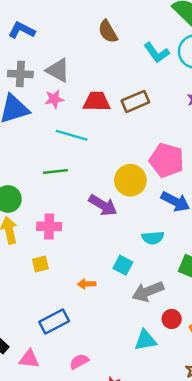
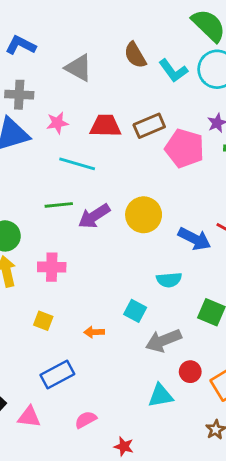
brown semicircle: (108, 32) -> (135, 55), moved
gray triangle: (58, 70) -> (79, 68), moved
pink pentagon: (167, 160) -> (185, 148), moved
purple arrow: (103, 205) -> (94, 216), moved, turned 116
yellow square: (40, 264) -> (43, 321), moved, turned 35

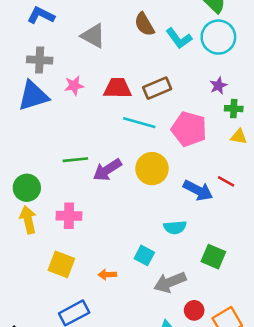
pink pentagon: (185, 148) -> (189, 129), moved
cyan line: (77, 164) -> (139, 123), moved
yellow square: (43, 321) -> (61, 264), size x1.5

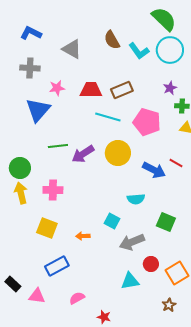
blue triangle: (33, 96) -> (38, 110), moved, turned -32

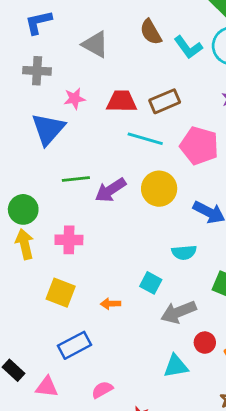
blue L-shape: (31, 33) -> (38, 22), turned -40

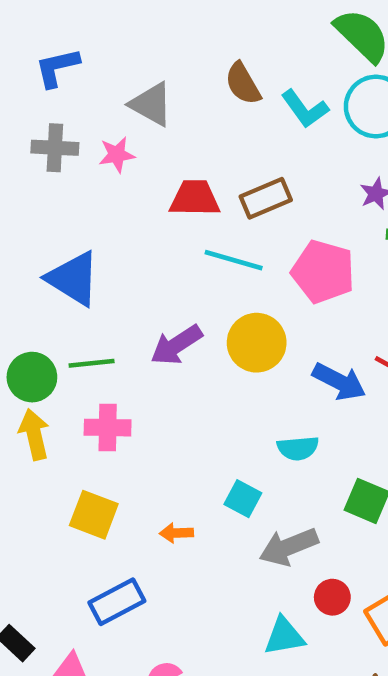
pink star: (74, 99) -> (117, 155), moved
blue triangle: (48, 129) -> (73, 278), moved, turned -39
green line: (76, 179) -> (92, 363), moved

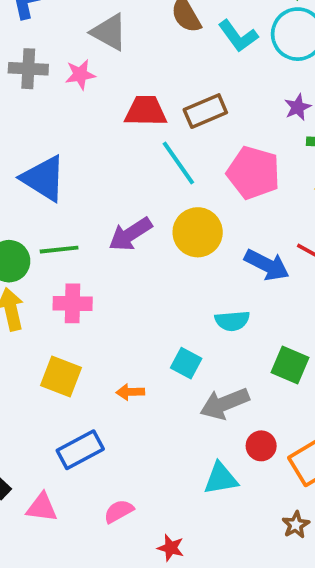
cyan line: (234, 260) -> (178, 163), turned 39

